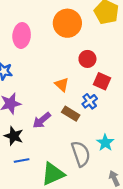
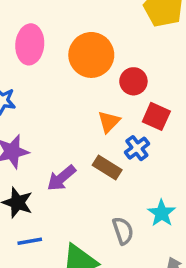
orange circle: (67, 23) -> (91, 55), moved
orange triangle: (62, 85) -> (109, 122), moved, turned 32
gray semicircle: (81, 154) -> (123, 231), size x0.7

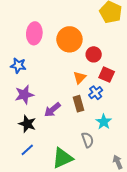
brown rectangle: (107, 167) -> (79, 104), turned 42
cyan star: (162, 213) -> (104, 122), moved
blue line: (30, 241) -> (27, 150), moved, turned -32

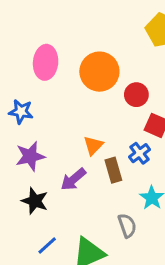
orange triangle: (80, 78) -> (93, 145), moved
blue line: (27, 150) -> (47, 246), moved

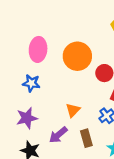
blue star: (21, 112) -> (31, 83), moved
brown rectangle: (113, 170) -> (86, 138), moved

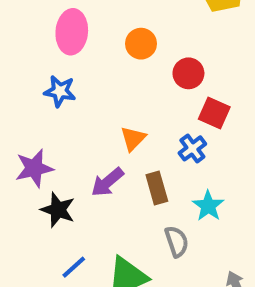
orange circle: (77, 56) -> (141, 44), size x0.6
purple star: (27, 118) -> (34, 168), moved

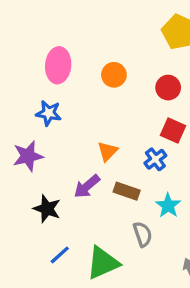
red circle: (188, 73) -> (168, 88), moved
purple star: (34, 168) -> (28, 156), moved
brown rectangle: (157, 188) -> (127, 191), turned -55

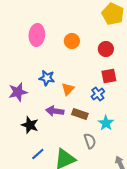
blue star: (49, 113) -> (47, 78), moved
red square: (173, 131) -> (109, 76), turned -35
purple arrow: (87, 186) -> (55, 111), turned 48

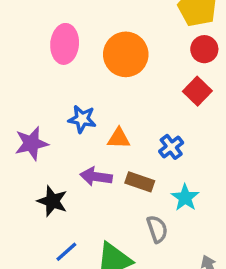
orange circle: (72, 41) -> (126, 54), size x1.6
red circle: (106, 49) -> (204, 49), moved
red square: (109, 76) -> (197, 91), moved, turned -35
orange triangle: (68, 89) -> (119, 138), turned 48

